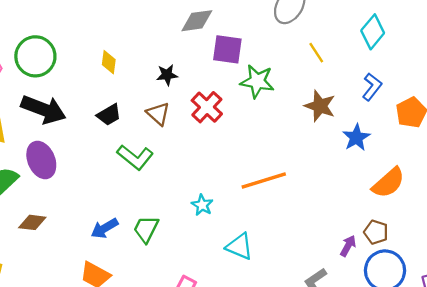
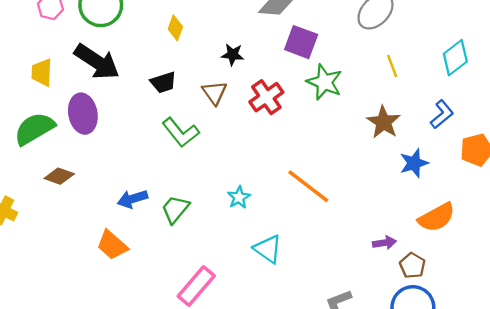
orange line: (264, 180) -> (308, 186), turned 42
purple arrow: (348, 246) -> (384, 243), moved, turned 40

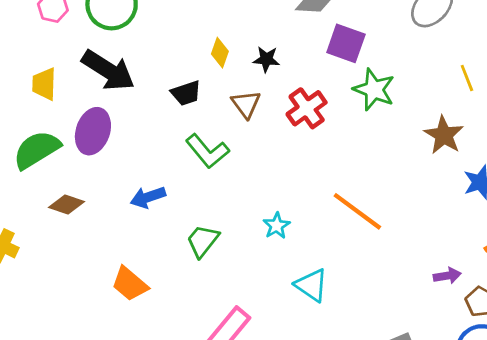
yellow diamond: (175, 28) -> (220, 53), moved
yellow line: (392, 66) -> (467, 78), moved
purple ellipse: (83, 114) -> (93, 131), turned 30
blue arrow: (132, 199) -> (148, 197), moved

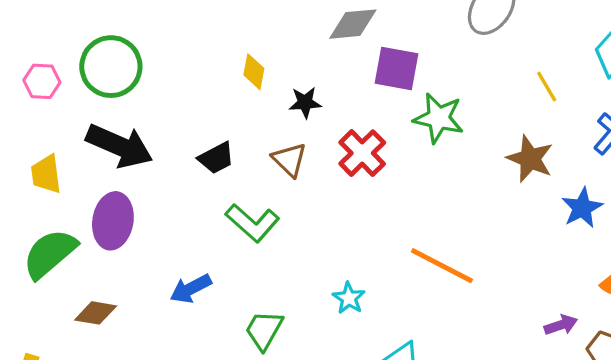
yellow diamond: (220, 53) -> (254, 72), moved

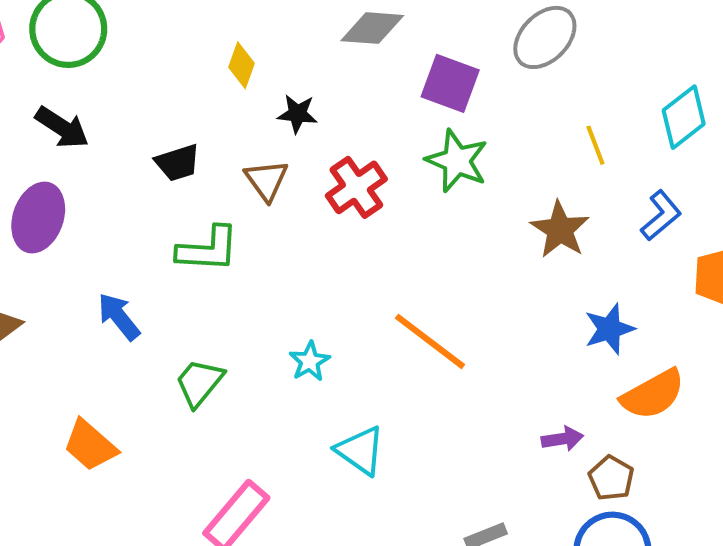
purple square: (396, 69) -> (450, 83), moved
black arrow: (119, 146) -> (62, 127), size x0.7
blue star: (582, 208) -> (609, 329), moved
green L-shape: (252, 223) -> (208, 249), turned -48
blue arrow: (191, 289) -> (119, 317), turned 69

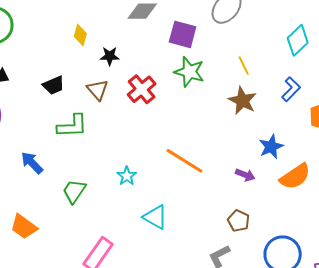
yellow line: (595, 145) -> (244, 66), moved
purple arrow: (562, 439) -> (245, 175), moved, turned 36
brown pentagon: (611, 478) -> (239, 221), moved

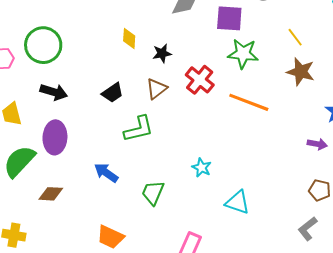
brown triangle: (98, 90) -> (157, 89), turned 45
orange line: (184, 161) -> (249, 102), moved

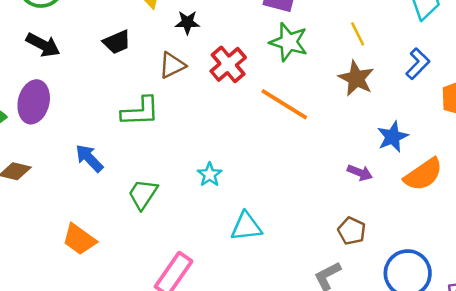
black trapezoid: (113, 93) -> (117, 42), moved
cyan triangle: (238, 202) -> (246, 226), turned -36

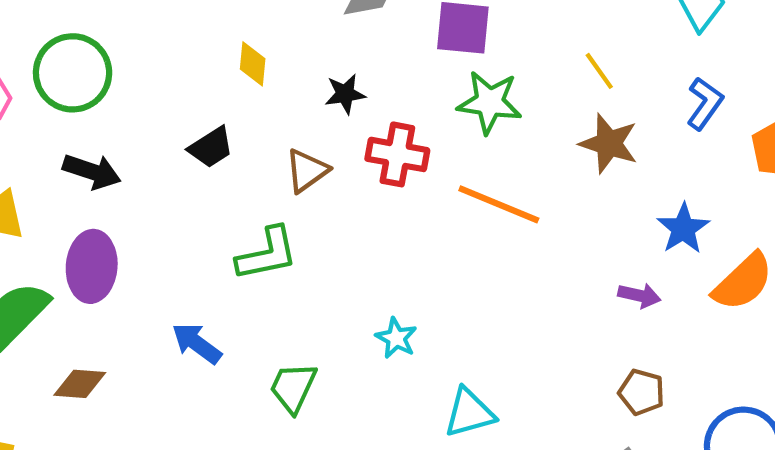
black star: (187, 22) -> (345, 94), moved
red cross: (228, 64) -> (397, 154), turned -30

